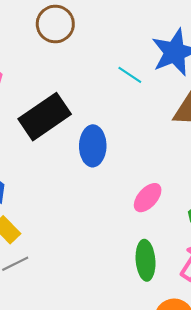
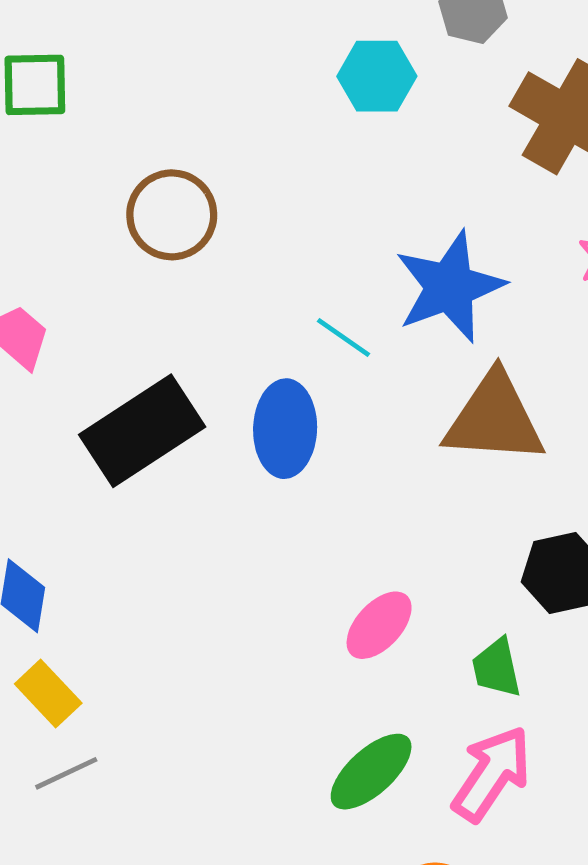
blue ellipse: (93, 146) -> (285, 429), moved
green ellipse: (146, 260) -> (371, 772), turned 51

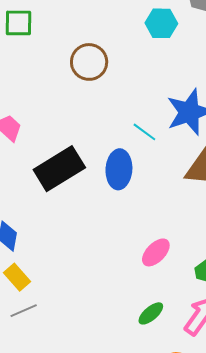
brown circle: (172, 215) -> (89, 62), moved
green ellipse: (371, 772) -> (151, 313), size x0.7

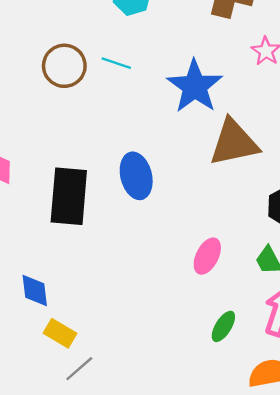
cyan line: (144, 132) -> (116, 63), moved
black rectangle: (59, 169) -> (69, 196), turned -36

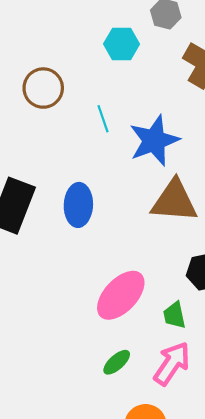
cyan line: (116, 63) -> (103, 119), moved, turned 36
pink ellipse: (207, 256) -> (121, 295), size x1.6

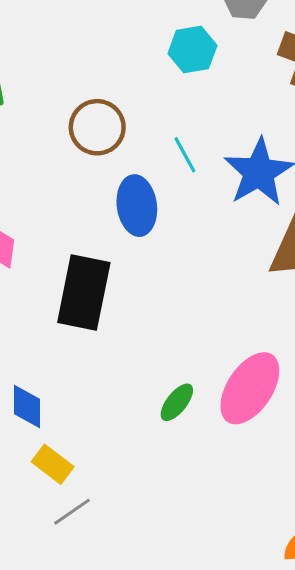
blue ellipse: (78, 205) -> (137, 206), moved
green ellipse: (117, 362) -> (177, 402), moved

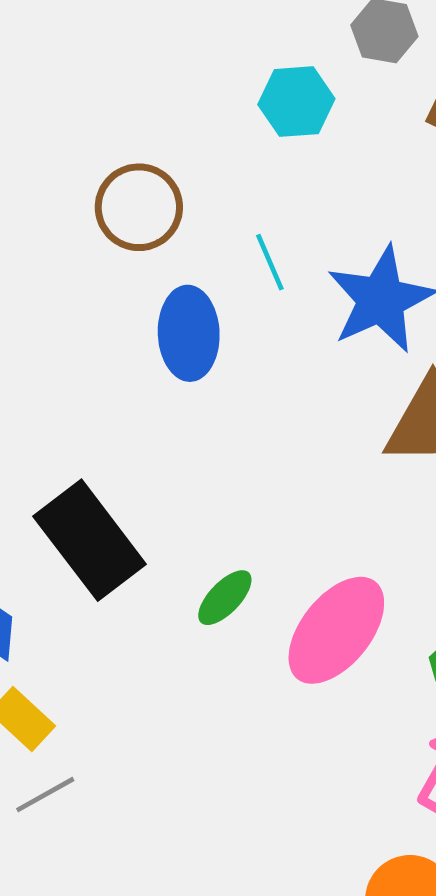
black rectangle: (84, 292) -> (90, 540), moved, turned -54
green ellipse: (177, 402) -> (225, 598), moved

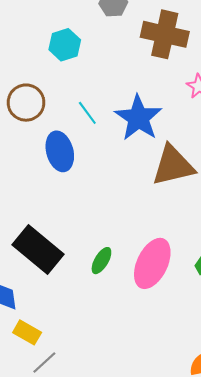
cyan hexagon: (296, 102) -> (65, 45), moved

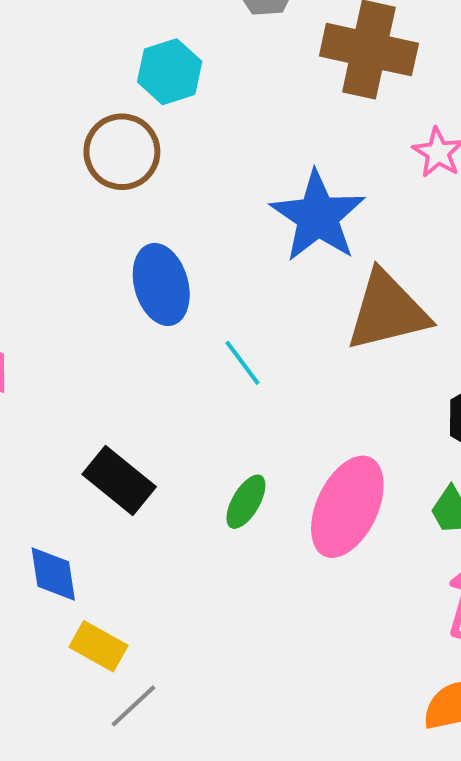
brown circle: (26, 103) -> (122, 152), moved
cyan line: (87, 113) -> (242, 363), moved
black rectangle: (38, 250) -> (119, 481), size x0.7

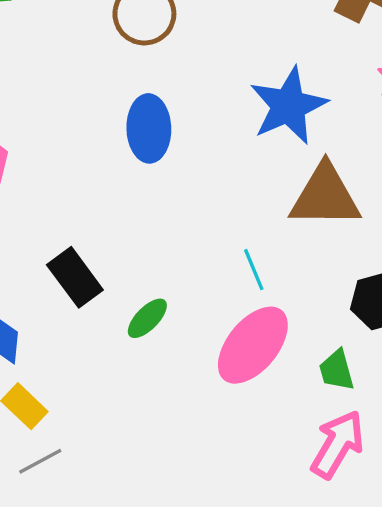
cyan line: (242, 363) -> (254, 270), moved
green ellipse: (246, 502) -> (147, 318), moved

